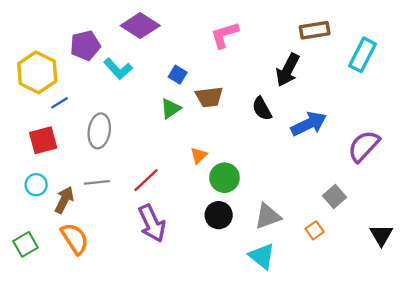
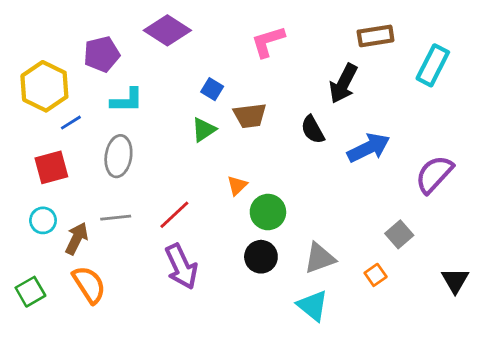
cyan L-shape: (118, 69) -> (127, 100), moved, turned -48

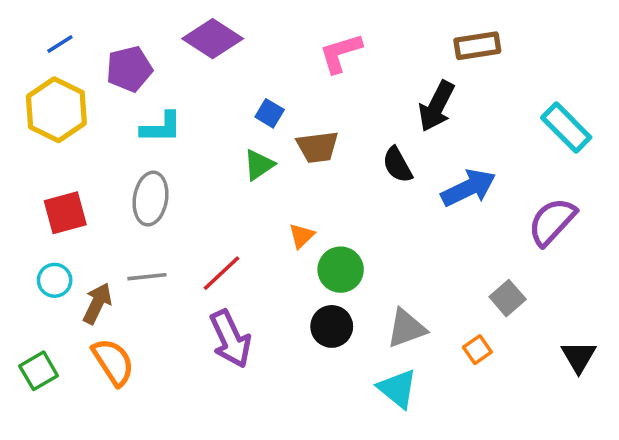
cyan rectangle: (433, 65) -> (566, 128), moved, turned -72
blue line: (71, 123) -> (60, 44), moved

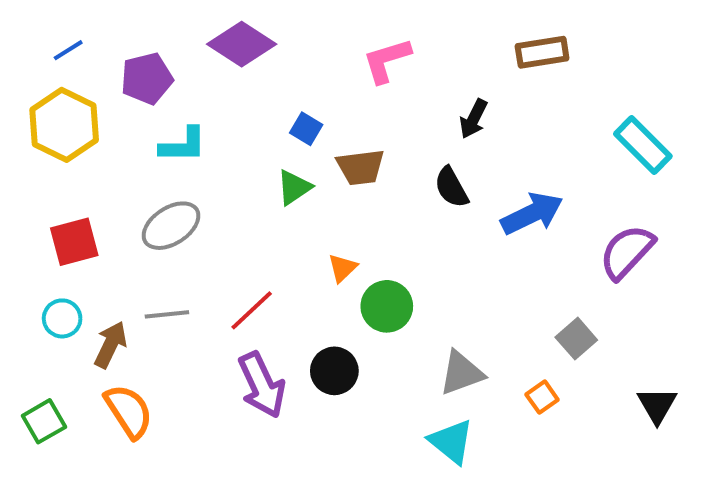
black arrow: (437, 106) -> (474, 119), moved, size x0.7
gray ellipse: (151, 199) -> (171, 226), turned 48
black circle: (332, 326) -> (334, 371), moved

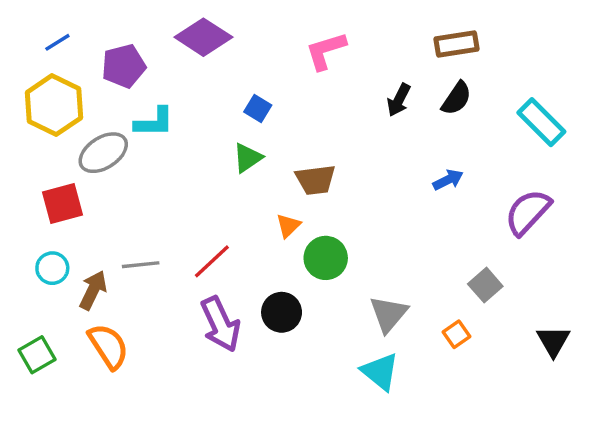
brown trapezoid: (361, 167) -> (316, 180), moved
black semicircle: (451, 187) -> (456, 98), moved, turned -117
blue arrow: (532, 214) -> (448, 180), size x0.6
gray ellipse: (171, 226) -> (103, 153), moved
gray triangle: (461, 373) -> (389, 314), turned -30

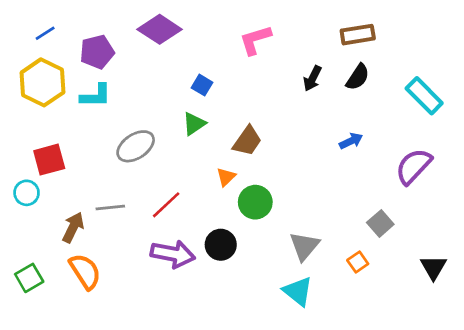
cyan L-shape: (154, 122) -> (96, 96), moved
gray ellipse: (103, 153) -> (136, 146), moved
brown trapezoid: (316, 180) -> (247, 141), turned -48
cyan circle: (52, 268) -> (27, 193), moved
purple arrow: (220, 324) -> (173, 254), turned -54

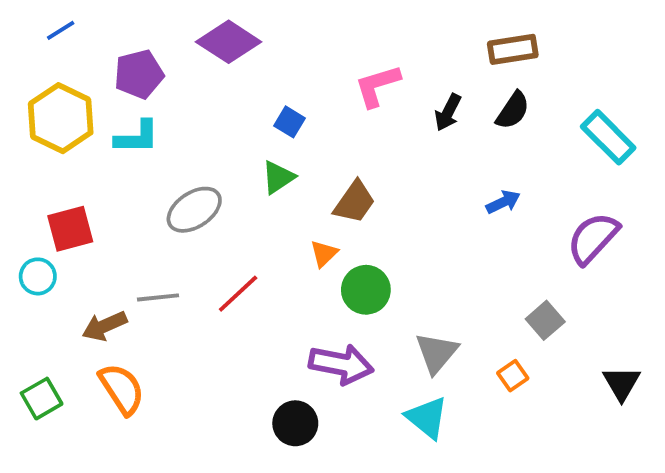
blue line: (45, 33) -> (61, 30), moved
pink L-shape: (255, 40) -> (377, 86), moved
brown arrow: (73, 227) -> (105, 326), turned -140
black circle: (221, 245) -> (295, 423), moved
purple arrow: (173, 254) -> (341, 364), moved

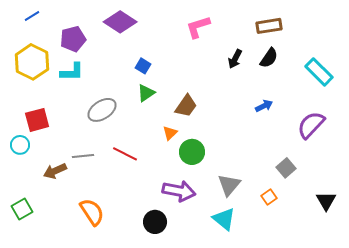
pink L-shape: (377, 86) -> (198, 27), moved
blue square: (290, 122) -> (143, 66), moved
red line: (238, 294) -> (125, 154), turned 70
orange semicircle: (122, 389) -> (92, 212), moved

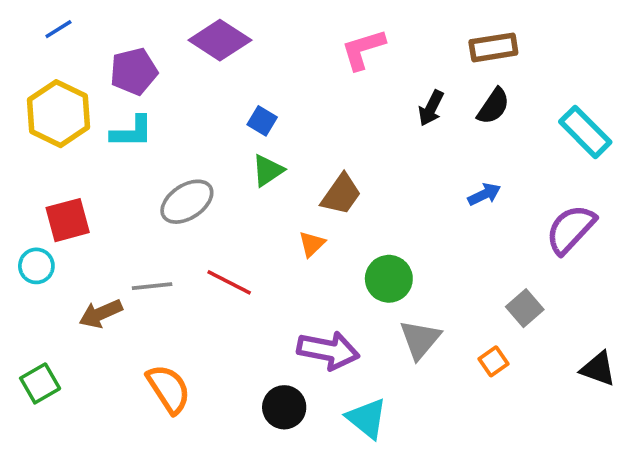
green circle: (192, 152) -> (389, 279), moved
black triangle: (326, 201) -> (598, 369), turned -40
cyan triangle: (224, 219) -> (367, 418), moved

